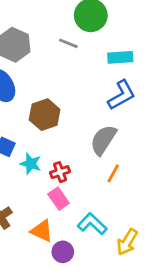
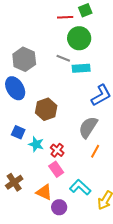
cyan rectangle: (120, 57) -> (81, 68), moved
red cross: (60, 172) -> (57, 150), turned -32

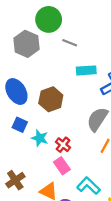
green circle: (79, 38) -> (49, 19), moved
cyan rectangle: (81, 68) -> (86, 70), moved
blue ellipse: (15, 88) -> (16, 91), moved

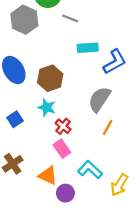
blue square: (20, 125) -> (15, 119), moved, turned 32
cyan star: (40, 138) -> (47, 108), moved

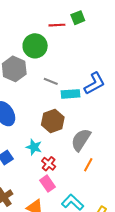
gray line: (70, 18) -> (51, 81), moved
blue L-shape: (115, 62) -> (94, 83), moved
brown hexagon: (50, 78) -> (53, 121), moved

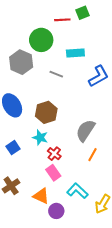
cyan rectangle: (70, 94) -> (75, 53), moved
brown hexagon: (53, 121) -> (46, 112), moved

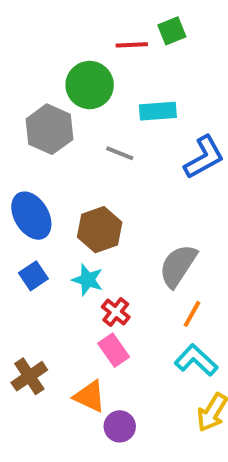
blue square: (13, 148) -> (33, 276), moved
cyan L-shape: (77, 191) -> (196, 360), moved

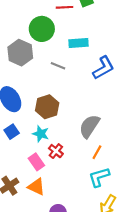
pink rectangle: (114, 350) -> (36, 162), moved
cyan L-shape: (196, 360) -> (99, 177), turned -60
orange triangle: (90, 396) -> (36, 187), moved

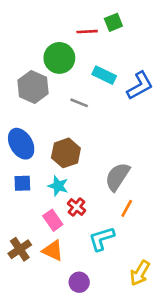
cyan rectangle: (79, 43) -> (104, 75), turned 30
blue L-shape: (103, 68) -> (140, 86), moved
blue square: (12, 132) -> (22, 183), turned 32
cyan L-shape: (99, 177) -> (102, 239), moved

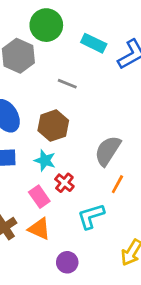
gray line: (79, 103) -> (67, 84), moved

